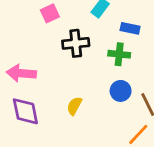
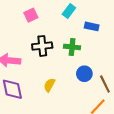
black cross: (76, 43) -> (42, 46), moved
green cross: (119, 54) -> (72, 47), moved

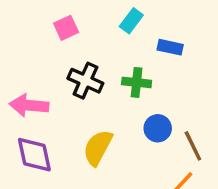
black cross: (42, 46) -> (85, 81), turned 30
yellow semicircle: (49, 85) -> (98, 148), size x1.5

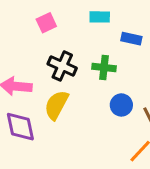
cyan rectangle: (131, 21) -> (100, 17), turned 54
yellow semicircle: (98, 148) -> (56, 105), moved

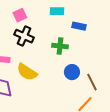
black cross: (62, 66) -> (24, 36), moved
yellow semicircle: (56, 105) -> (27, 72), turned -85

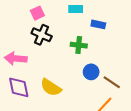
yellow semicircle: (27, 72) -> (51, 87), moved
brown line: (92, 82) -> (112, 82), turned -30

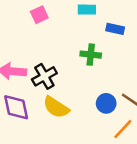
black cross: (42, 35) -> (44, 76), moved, turned 36
blue circle: (91, 72) -> (106, 103), moved

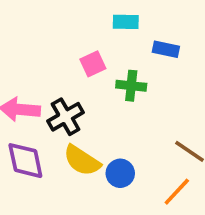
pink square: (39, 15) -> (93, 64), moved
blue circle: (106, 103) -> (120, 173), moved

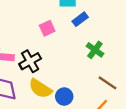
blue rectangle: (166, 49) -> (80, 19), moved, turned -49
green cross: (131, 86) -> (95, 50), moved, turned 30

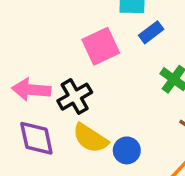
pink square: (47, 28) -> (101, 46), size x1.5

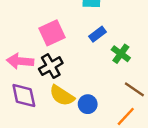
blue rectangle: (151, 32) -> (98, 34), moved
pink square: (101, 46) -> (52, 33), moved

